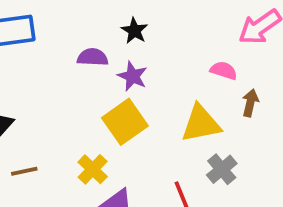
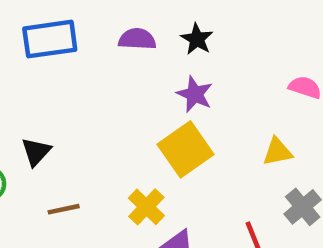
purple semicircle: (93, 57) -> (137, 39), moved
yellow triangle: (201, 124) -> (277, 152), size x0.6

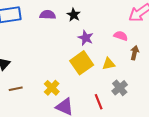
purple star: (195, 94) -> (86, 38), moved
yellow square: (185, 149) -> (82, 63), moved

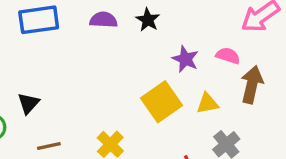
purple star: (86, 38) -> (185, 59), moved
brown arrow: (135, 53) -> (252, 85), size x1.5

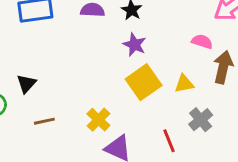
purple star: (185, 59) -> (135, 45), moved

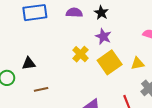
black triangle: (26, 84) -> (29, 63), turned 40
yellow cross: (98, 120) -> (81, 54), moved

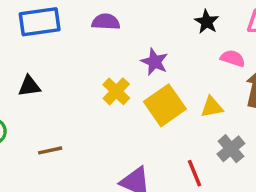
black star: (101, 13) -> (207, 22), moved
black triangle: (29, 63) -> (29, 86), moved

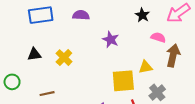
yellow cross: (116, 91) -> (64, 58), moved
yellow square: (165, 105) -> (123, 81), moved, turned 30

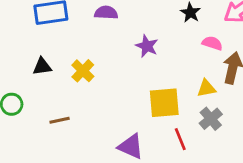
yellow triangle: (146, 67) -> (206, 88), moved

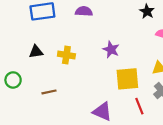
purple star: (147, 46) -> (111, 50), moved
yellow cross: (83, 71) -> (66, 55), turned -35

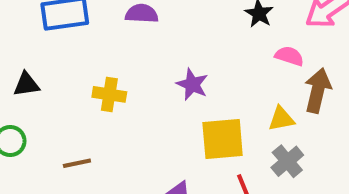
black triangle: (36, 52) -> (26, 84), moved

